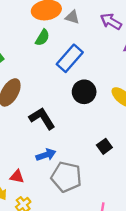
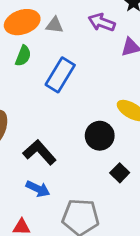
black circle: (84, 92) -> (100, 136), moved
blue arrow: (46, 155) -> (38, 189), moved, turned 54

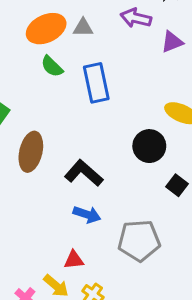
green semicircle: (23, 56) -> (52, 66), turned 120
blue rectangle: (60, 75) -> (96, 83), turned -36

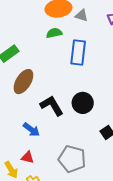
green semicircle: (52, 66) -> (54, 33), turned 105
black circle: (149, 146) -> (83, 103), moved
blue arrow: (87, 214) -> (31, 130), moved

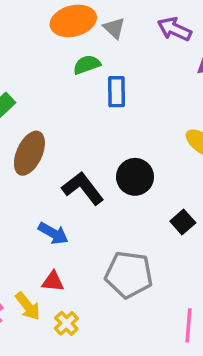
gray triangle: (82, 15) -> (114, 28), turned 32
green semicircle: (54, 33) -> (87, 65), moved
blue rectangle: (78, 52) -> (116, 92), size x0.7

